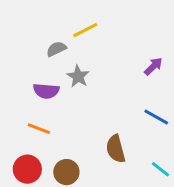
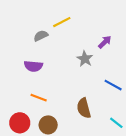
purple arrow: (153, 66) -> (105, 42), moved
gray star: (78, 76) -> (85, 59), moved
orange line: (39, 129) -> (39, 98), moved

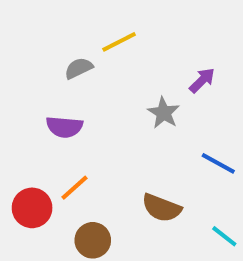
orange line: (39, 98) -> (75, 188), turned -63
brown semicircle: (84, 108) -> (162, 208), turned -54
red circle: (20, 123) -> (32, 208), moved

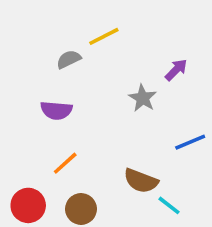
blue line: (218, 163) -> (190, 142), turned -52
red circle: (32, 208) -> (28, 205), moved
cyan line: (224, 236) -> (169, 205), moved

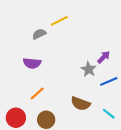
purple arrow: (176, 70) -> (104, 57), moved
gray star: (143, 98) -> (89, 69), moved
cyan line: (169, 205) -> (109, 114), moved

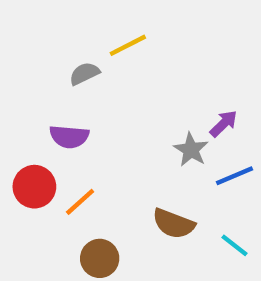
red circle: (16, 118) -> (34, 187), moved

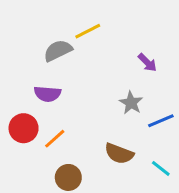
gray semicircle: (84, 74) -> (58, 51), size x1.4
purple arrow: (224, 124) -> (147, 63), moved, turned 90

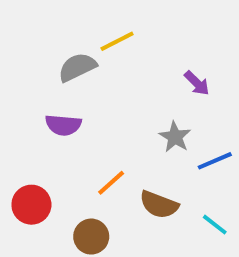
red circle: (24, 128) -> (31, 205), moved
orange line: (55, 139) -> (111, 183), moved

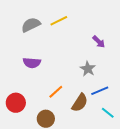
gray semicircle: (77, 67) -> (31, 25), moved
blue line: (215, 161) -> (100, 91), moved
brown semicircle: (159, 205) -> (80, 103), turned -78

